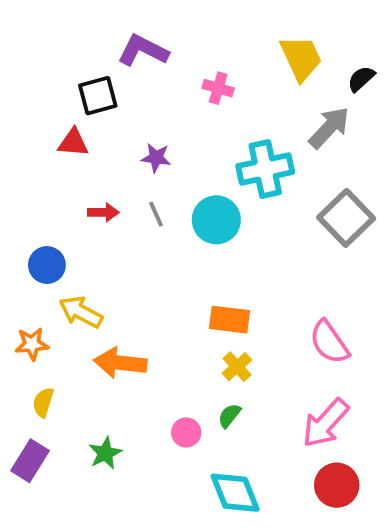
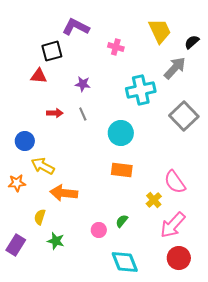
cyan circle: (216, 220) -> (121, 133), moved
yellow cross: (237, 367) -> (154, 200), moved
yellow semicircle: (43, 402) -> (40, 217), moved
green star: (105, 453) -> (56, 241), turned -30

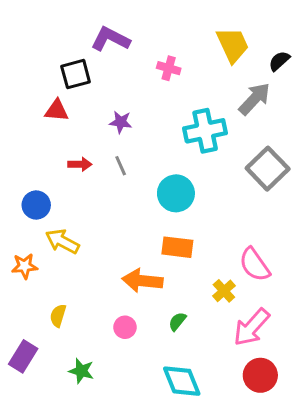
orange arrow: (64, 193) -> (142, 281), moved
pink circle: (99, 230) -> (125, 327), moved
green star: (56, 241) -> (81, 371), moved

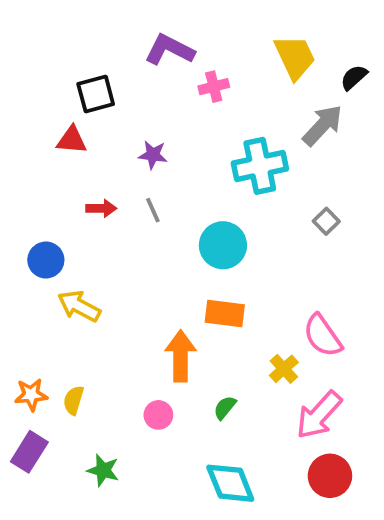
purple L-shape: (110, 39) -> (169, 50), moved
pink cross: (169, 68) -> (214, 87), turned -30
gray square: (268, 169) -> (326, 221), moved, size x0.5
orange star: (25, 266) -> (31, 395), moved
orange arrow: (142, 281) -> (181, 356), turned 84

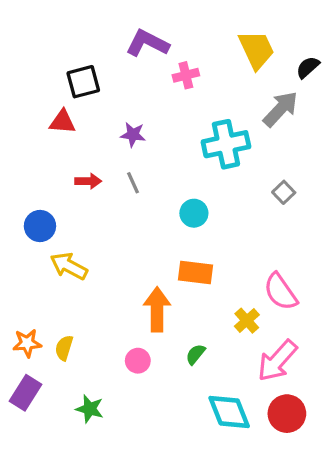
cyan circle: (223, 245) -> (194, 213), size x0.7
cyan diamond: (230, 483) -> (229, 412), moved

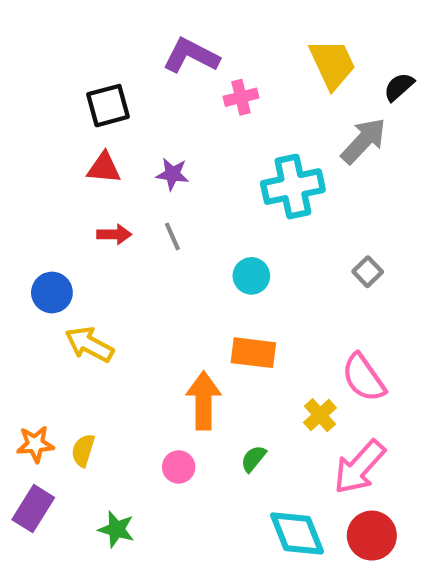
red triangle: (62, 122) -> (104, 168), moved
gray square: (284, 192) -> (368, 272), moved

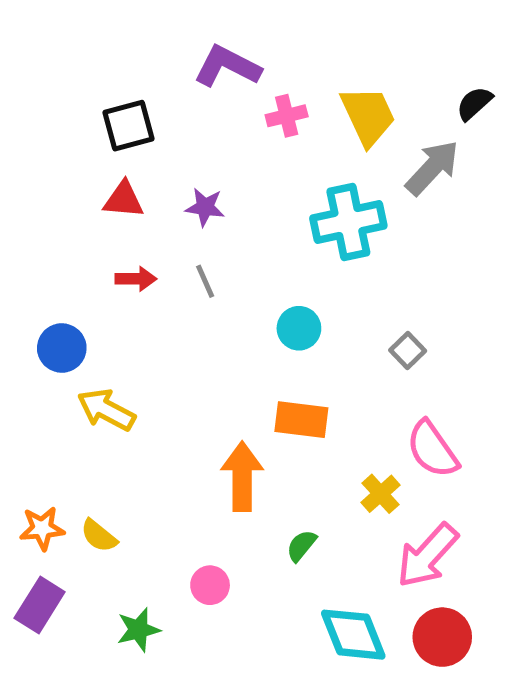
yellow trapezoid: (332, 64) -> (368, 116), moved
gray square: (368, 272) -> (408, 350), moved
yellow semicircle: (83, 450) -> (99, 536), turned -68
pink circle: (179, 467) -> (210, 585), moved
green star: (116, 529) -> (138, 630), turned -30

